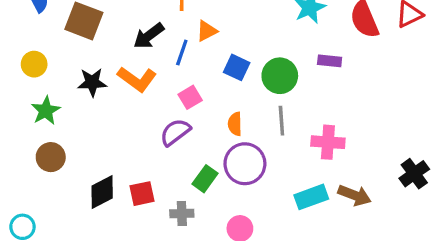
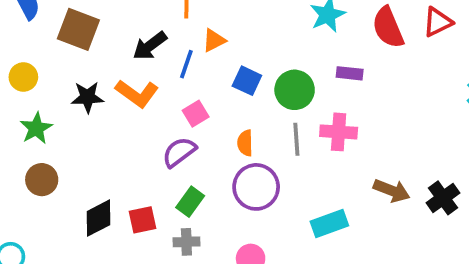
pink cross: (328, 142) -> (339, 132), moved
green rectangle: (205, 179) -> (190, 202), moved
brown arrow: (354, 195) -> (392, 191), moved

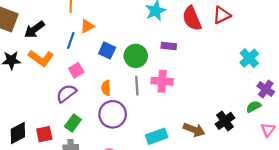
black arrow: (150, 46) -> (34, 29), moved
brown arrow: (392, 191) -> (194, 130), moved

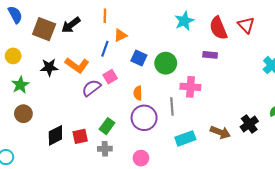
red triangle: (222, 15) -> (246, 25), turned -48
black arrow: (34, 29) -> (71, 25), moved
purple rectangle: (169, 46) -> (210, 55), moved
gray line: (137, 86) -> (172, 106), moved
purple semicircle: (66, 93) -> (91, 88), moved

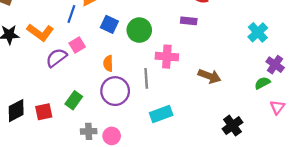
black cross: (249, 124) -> (232, 126), moved
brown arrow: (220, 132) -> (209, 76), moved
gray cross: (105, 149) -> (89, 131), moved

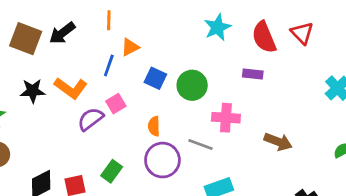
gray line: (146, 78) -> (201, 145), turned -66

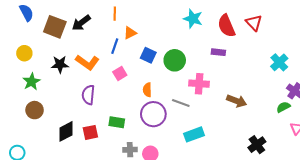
cyan star: (217, 27) -> (193, 19), turned -30
purple semicircle: (90, 119) -> (88, 95), moved, turned -48
green rectangle: (112, 171) -> (117, 122), turned 63

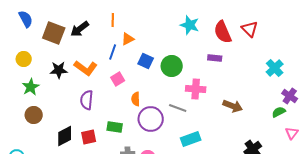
orange semicircle: (147, 90) -> (136, 99), moved

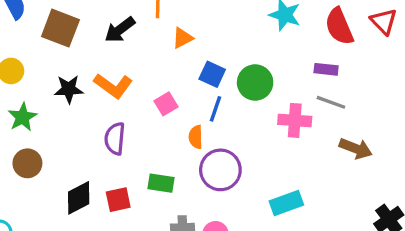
black arrow: (80, 29) -> (120, 30), moved
blue line: (113, 52) -> (215, 109), moved
gray line: (178, 108) -> (331, 102), moved

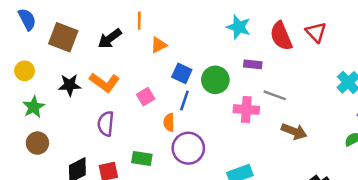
purple rectangle: (326, 69) -> (253, 64), moved

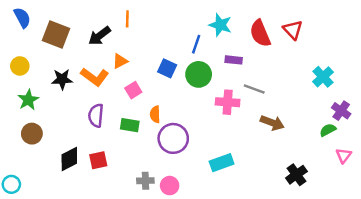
orange triangle: (159, 45) -> (120, 61), moved
blue line: (184, 100) -> (196, 44), moved
green rectangle: (142, 158) -> (130, 125), moved

